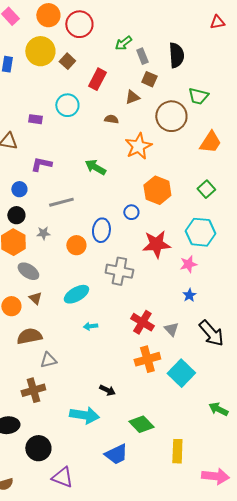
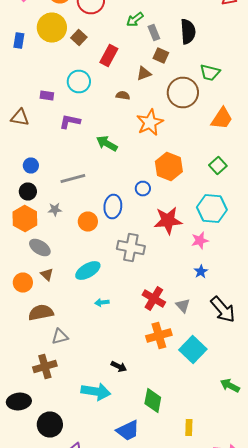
purple L-shape: (41, 164) -> (70, 122), moved
green diamond: (141, 424) -> (153, 400), turned 55
yellow rectangle: (177, 451) -> (189, 428), size x0.7

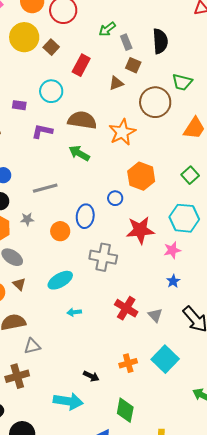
brown semicircle: (123, 96) -> (82, 120), moved, size x2.0
orange cross: (159, 336) -> (128, 363), moved, size x0.7

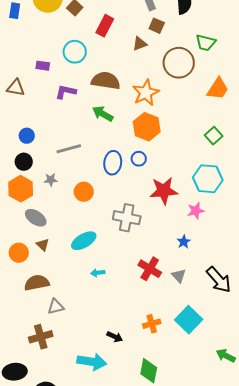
orange hexagon: (141, 176) -> (147, 127), moved
blue ellipse: (85, 216) -> (113, 163), moved
blue star: (173, 281) -> (184, 242), moved

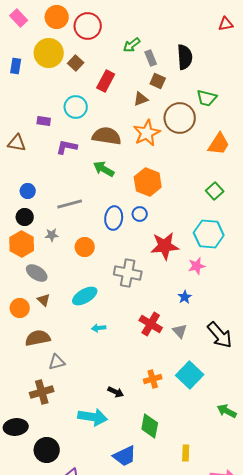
orange star: (146, 93) -> (147, 133), moved

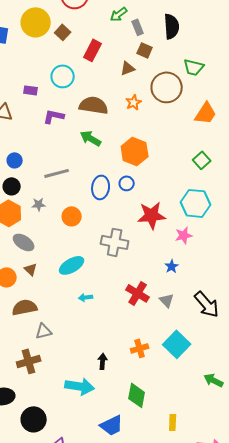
orange star: (147, 133) -> (134, 102), size x0.6
black arrow: (116, 392) -> (103, 361), turned -112

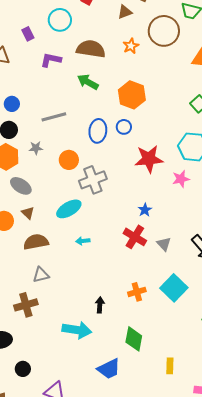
purple rectangle: (31, 90) -> (28, 34), turned 56
gray cross: (115, 242) -> (93, 180), moved, turned -32
blue star: (172, 266) -> (145, 210), moved
brown semicircle: (25, 307) -> (36, 242), moved
black circle: (34, 419) -> (23, 369), moved, size x0.6

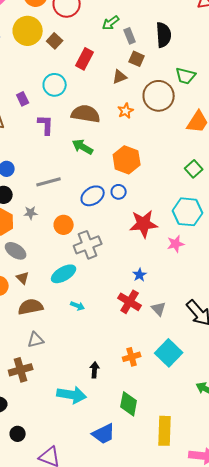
purple L-shape: (51, 60) -> (46, 125), turned 80
blue ellipse: (98, 131) -> (93, 196), turned 50
cyan arrow: (83, 241) -> (78, 306), turned -152
yellow rectangle: (170, 366) -> (165, 431), size x1.8

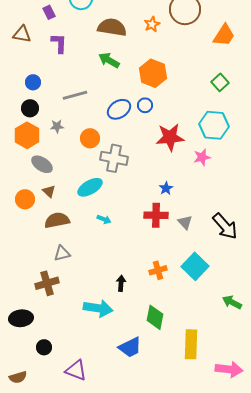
purple L-shape: (46, 125) -> (59, 43), moved
gray cross: (88, 245) -> (114, 158), turned 32
red cross: (130, 302) -> (156, 215), turned -30

